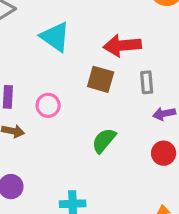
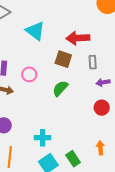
green semicircle: (104, 140) -> (60, 88), moved

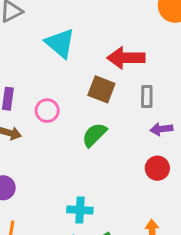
cyan cross: (43, 138) -> (80, 210), moved

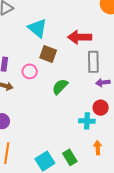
brown square: (101, 89) -> (48, 54), moved
gray rectangle: (147, 97) -> (93, 62), size x1.5
cyan cross: (80, 210) -> (87, 121), moved

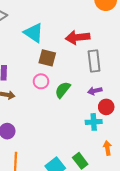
pink circle: (30, 71) -> (41, 81), moved
purple arrow: (103, 83) -> (95, 91), moved

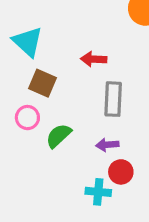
red arrow: (78, 37) -> (94, 59), size x0.7

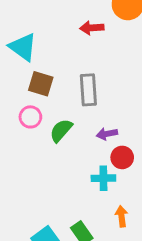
red arrow: (94, 59) -> (92, 28), moved
gray rectangle: (113, 99) -> (88, 90), moved

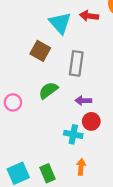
cyan triangle: (23, 47) -> (60, 23), moved
pink circle: (30, 117) -> (13, 102), moved

